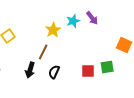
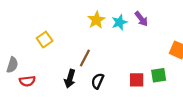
yellow star: (53, 30) -> (96, 20), moved

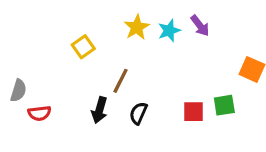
yellow square: (45, 40) -> (83, 47), moved

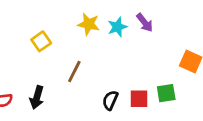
yellow star: (137, 27) -> (89, 24), turned -30
black arrow: (99, 110) -> (37, 97), moved
black semicircle: (138, 113) -> (110, 100), moved

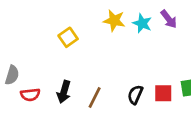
cyan star: (117, 27) -> (142, 23), turned -30
brown line: (74, 72) -> (95, 97), moved

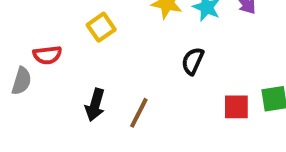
red semicircle: (30, 95) -> (47, 55), moved
black semicircle: (135, 95) -> (193, 61), moved

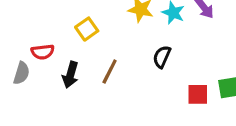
black arrow: (95, 105) -> (70, 75), moved
brown line: (139, 113) -> (110, 71), moved

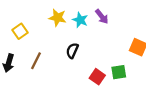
red square: (198, 94) -> (97, 77), turned 35

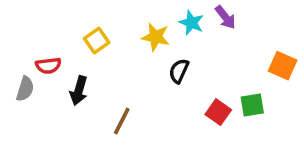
yellow star: (57, 18) -> (156, 37), moved
brown line: (36, 61) -> (122, 121), moved

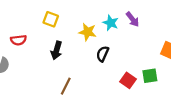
yellow square: (97, 41) -> (51, 19), moved, turned -35
red semicircle: (48, 66) -> (18, 40), moved
black arrow: (79, 91) -> (57, 50), moved

